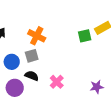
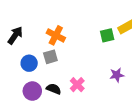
black semicircle: (32, 76) -> (54, 89), moved
purple star: (97, 87) -> (117, 75), moved

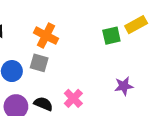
gray square: (50, 57) -> (39, 63), turned 32

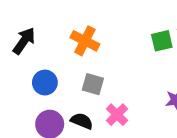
gray square: (39, 63) -> (93, 84), moved

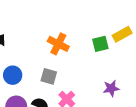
orange cross: (85, 41) -> (58, 44), moved

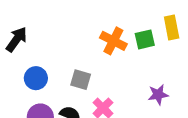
yellow rectangle: (122, 34) -> (172, 27), turned -72
orange cross: (58, 44) -> (113, 41), moved

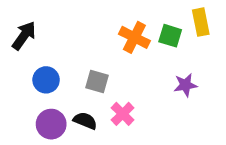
green square: (145, 39) -> (170, 36), turned 30
purple star: (158, 95) -> (185, 85), moved

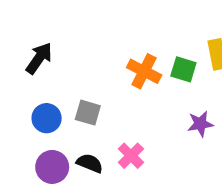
black arrow: (24, 36) -> (39, 58), moved
gray square: (97, 82) -> (88, 113), moved

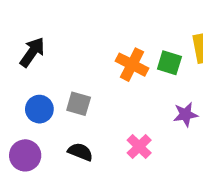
pink cross: (131, 156) -> (139, 147), moved
purple circle: (52, 167) -> (25, 155), moved

